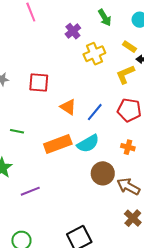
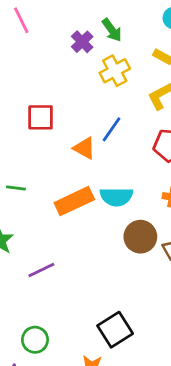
green arrow: (105, 18) -> (112, 30), moved
blue line: (95, 112) -> (112, 129), moved
cyan semicircle: (88, 144) -> (116, 197), turned 35

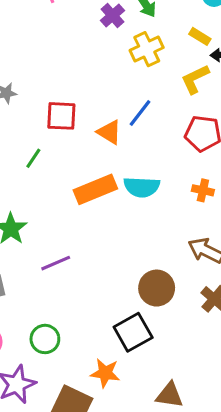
red square: (41, 117) -> (61, 116), moved
green line: (16, 188) -> (33, 158), moved, turned -66
brown circle: (140, 237) -> (157, 288), moved

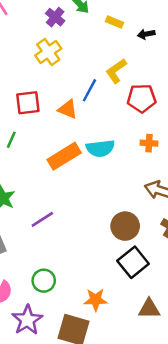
yellow rectangle: (200, 36) -> (114, 22), moved
yellow cross: (147, 49) -> (48, 52), moved
yellow L-shape: (195, 79) -> (116, 71), moved
black square: (133, 332) -> (133, 262), moved

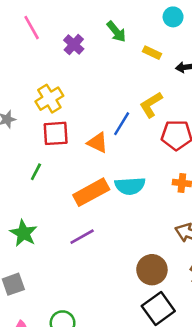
purple cross: (55, 17) -> (74, 45), moved
yellow cross: (48, 52) -> (49, 99), moved
purple line: (42, 219) -> (82, 237), moved

